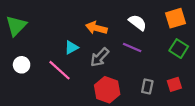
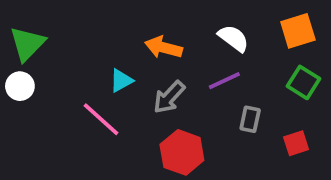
purple line: (132, 47) -> (224, 81), turned -48
white circle: (22, 65) -> (20, 86), moved
gray rectangle: (147, 86) -> (250, 119), moved

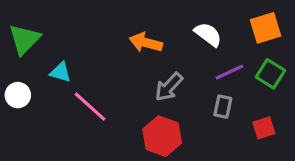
cyan triangle: (121, 81) -> (60, 72), moved, turned 45
purple line: (224, 81) -> (229, 72), moved
white circle: (20, 86) -> (18, 95), moved
gray arrow: (169, 97) -> (169, 87), moved

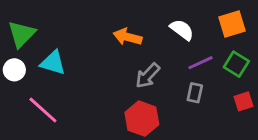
cyan triangle: (60, 72) -> (53, 63), size x1.4
white circle: (18, 95) -> (14, 70), moved
pink line: (90, 107) -> (43, 110), moved
red square: (264, 128) -> (244, 101), moved

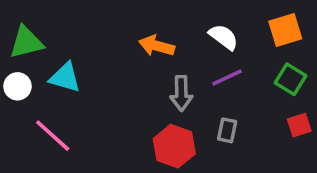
green triangle: (21, 34) -> (26, 42), turned 32
purple line: (201, 63) -> (227, 77), moved
gray arrow: (148, 76) -> (181, 93), turned -44
gray rectangle: (195, 93) -> (227, 130), moved

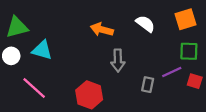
purple line: (227, 77) -> (172, 72), moved
green square: (290, 79) -> (189, 51), turned -30
red square: (299, 125) -> (195, 81), turned 35
red hexagon: (174, 146) -> (89, 95), moved

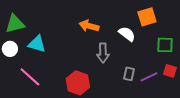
orange square: (186, 19) -> (147, 17), moved
white semicircle: (145, 24) -> (127, 34), moved
purple line: (172, 72) -> (149, 77), moved

